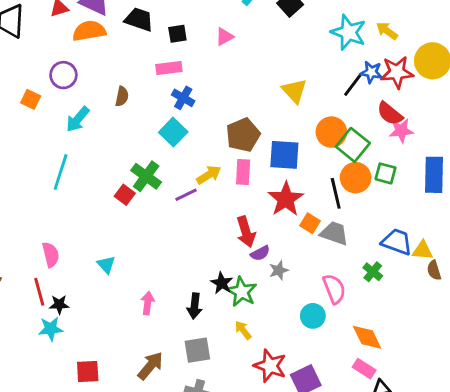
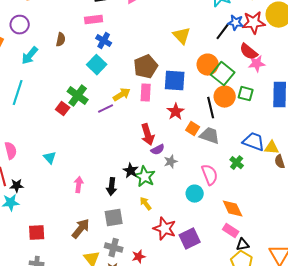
red star: (286, 199) -> (176, 112), size x0.7

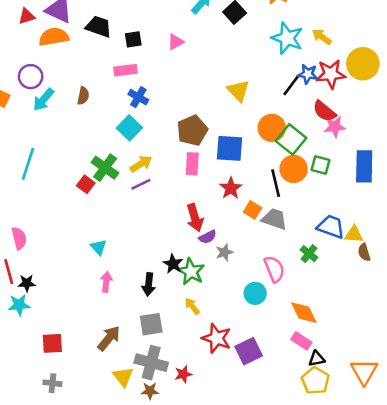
cyan arrow: (30, 56) -> (43, 100), moved
yellow arrow: (122, 95) -> (141, 164), moved
cyan triangle: (50, 158) -> (99, 247), moved
gray cross: (114, 248) -> (151, 363), size x1.4

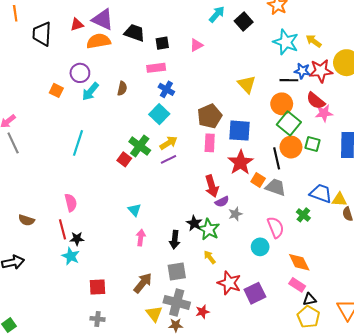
black line: (291, 86) -> (289, 80), turned 54
orange circle: (272, 128) -> (282, 104), moved
red star: (231, 188) -> (241, 162), size x1.4
cyan star: (19, 305) -> (71, 256), turned 30

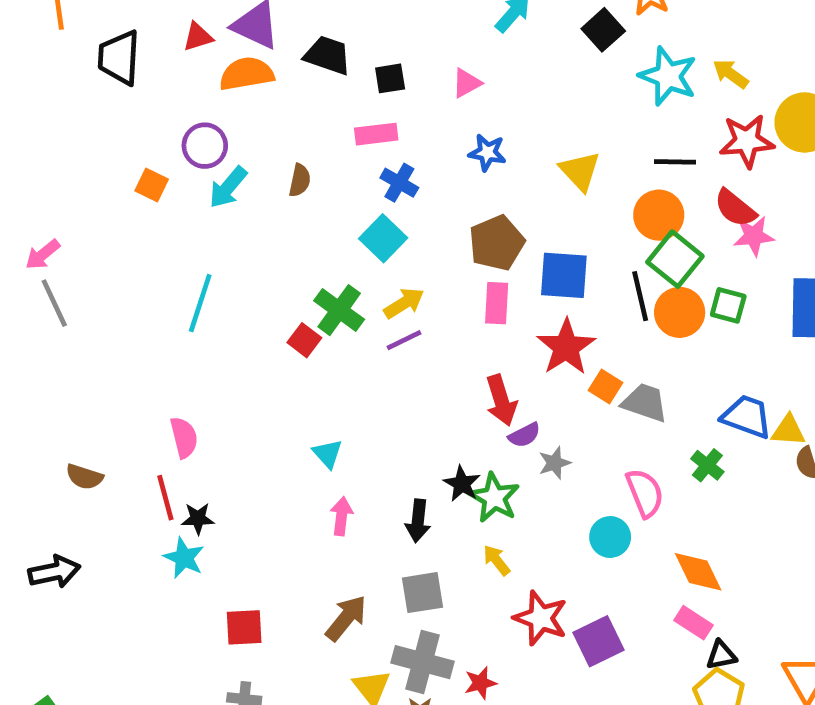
black square: (244, 21) -> (603, 30), moved
blue star: (302, 71) -> (487, 153), moved
black line: (277, 158) -> (640, 296), moved

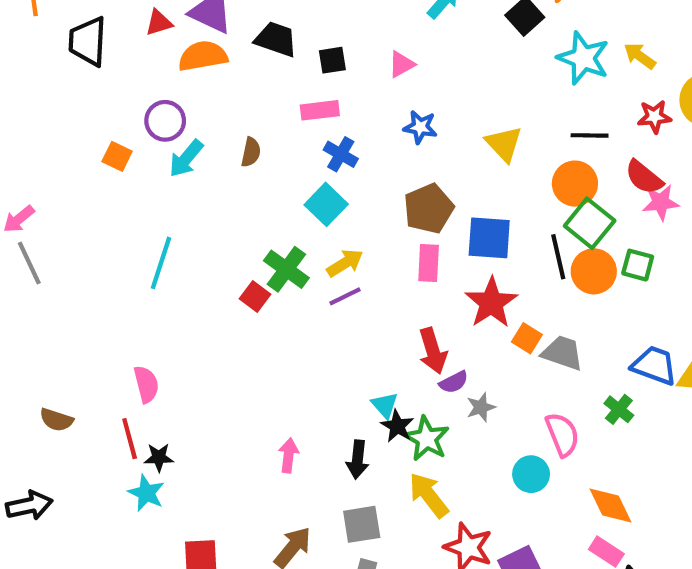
red star: (747, 141) -> (654, 117), size x0.7
cyan triangle: (328, 454) -> (385, 405), moved
yellow arrow: (497, 560) -> (429, 495), size x1.6

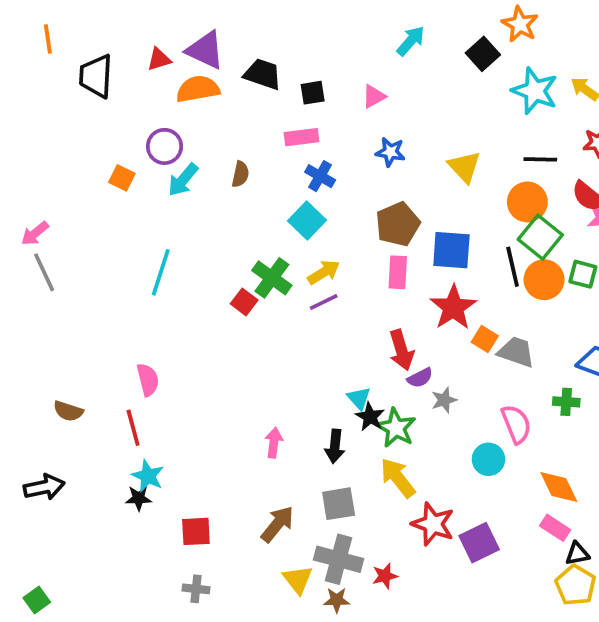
green cross: (619, 409) -> (566, 402), turned -35
black star: (159, 457) -> (139, 498), moved

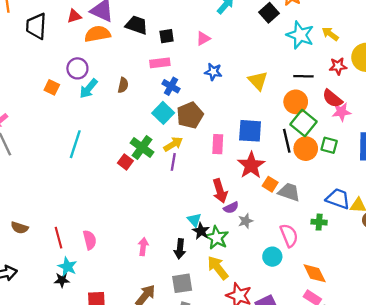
brown pentagon: (398, 224) -> (190, 115), moved
purple line: (324, 302) -> (173, 162), turned -54
pink semicircle: (148, 380) -> (90, 240), moved

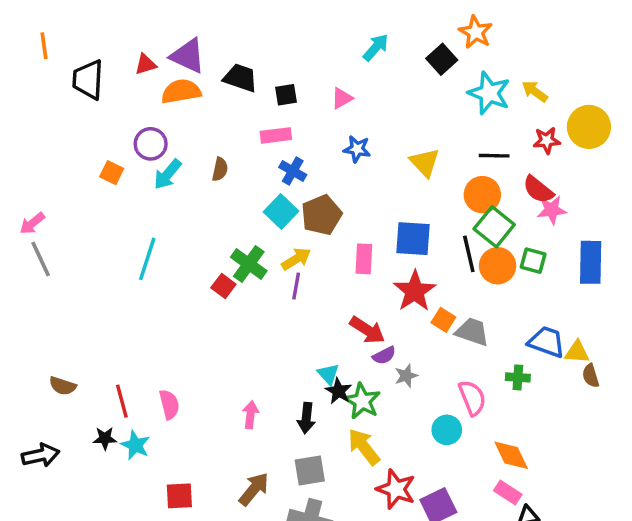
red arrow: (220, 191) -> (367, 330), turned -40
black star: (62, 280) -> (105, 438), moved

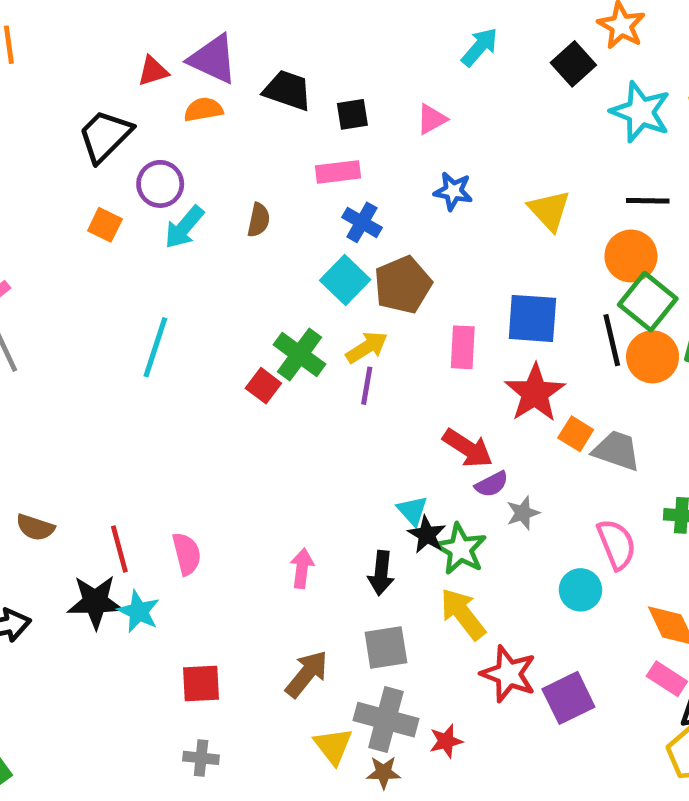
black trapezoid: (88, 80) -> (105, 136), moved, turned 42
orange semicircle: (181, 91) -> (203, 109), size x0.7
black star: (105, 438) -> (95, 602), size x1.6

